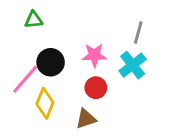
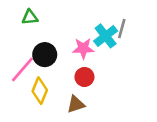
cyan cross: (133, 65) -> (106, 36), moved

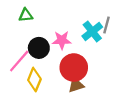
pink star: (83, 48) -> (62, 40), moved
red circle: (84, 77) -> (74, 68), size x1.6
brown triangle: (76, 104) -> (76, 85), moved

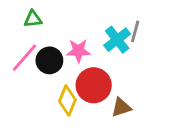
pink line: (19, 61) -> (25, 58), moved
yellow diamond: (34, 80) -> (67, 100), moved
brown triangle: (76, 85) -> (121, 107), moved

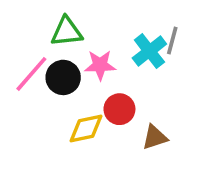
green triangle: (33, 19) -> (67, 32), moved, size x1.4
red circle: (94, 85) -> (119, 109), size x0.7
yellow diamond: (67, 100) -> (86, 129), turned 56

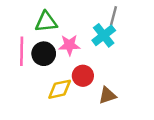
gray line: (172, 40) -> (114, 16), moved
pink line: (31, 74) -> (22, 51), turned -40

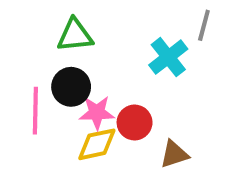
gray line: (114, 16) -> (204, 25), moved
pink star: (69, 45) -> (97, 113), moved
pink line: (22, 51) -> (35, 111), moved

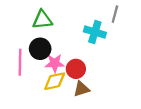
cyan cross: (168, 57) -> (95, 32), turned -35
brown triangle: (174, 154) -> (81, 89), moved

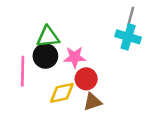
green triangle: (42, 20) -> (48, 37), moved
cyan cross: (95, 32) -> (128, 37), moved
pink star: (55, 63) -> (75, 57), moved

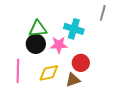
cyan cross: (128, 37) -> (74, 29), moved
pink line: (23, 71) -> (18, 71), moved
red circle: (86, 79) -> (81, 63), moved

